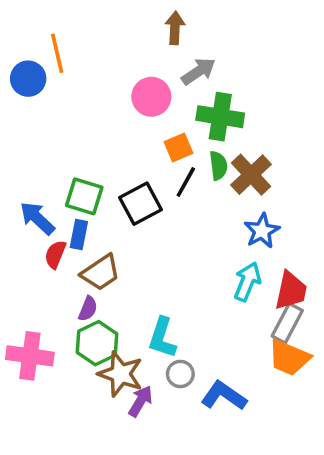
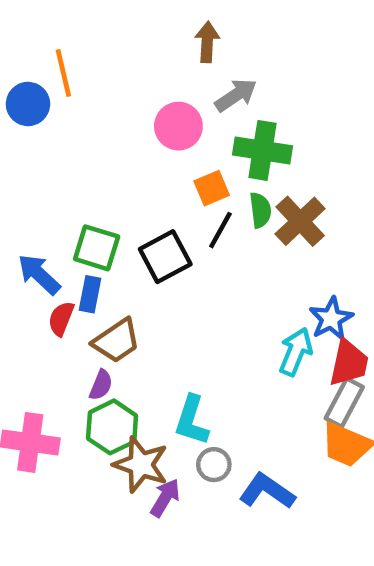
blue star: (262, 231) -> (331, 319), moved

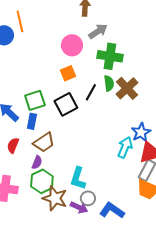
orange square: (212, 188) -> (68, 73), moved
green square: (97, 248) -> (35, 100), turned -35
red semicircle: (61, 319) -> (13, 145), moved
purple arrow: (165, 498) -> (79, 207), moved, turned 84

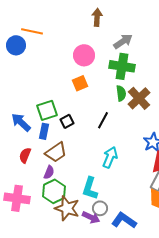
orange line: (20, 21) -> (32, 31), turned -65
gray arrow: (98, 31) -> (123, 41), moved
black line: (91, 92) -> (103, 120), moved
black square: (66, 104) -> (67, 121), moved, size x0.6
cyan arrow: (125, 147) -> (110, 157), moved

